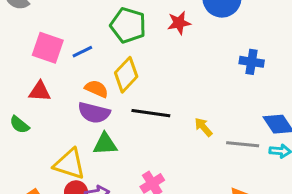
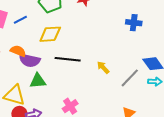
yellow diamond: (126, 75) -> (50, 34), turned 45
orange semicircle: (96, 89) -> (18, 51), moved
gray line: (243, 144) -> (130, 78), turned -50

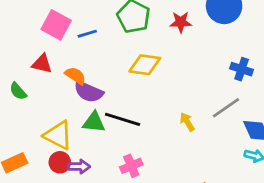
yellow diamond: (50, 34) -> (145, 65), moved
black line: (68, 59) -> (123, 119), moved
gray line: (130, 78) -> (226, 108), moved

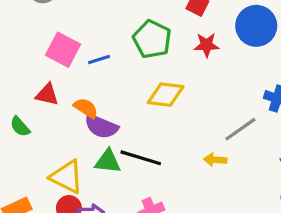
gray line: (226, 108) -> (240, 129), moved
yellow arrow: (187, 122) -> (215, 160), turned -54

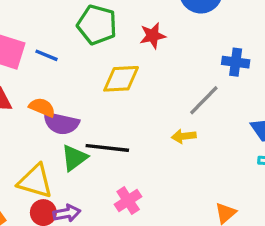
red star: (207, 45) -> (153, 36), moved
blue line: (99, 59) -> (46, 55), turned 50
green triangle: (108, 161) -> (74, 158), turned -32

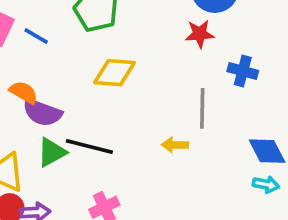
red star: (153, 36) -> (200, 34), moved
gray line: (204, 100) -> (202, 108), turned -51

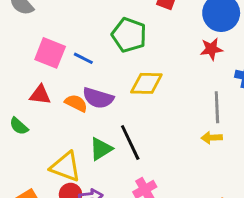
purple semicircle: (42, 113) -> (98, 98), moved
yellow arrow: (175, 145) -> (212, 138), moved
black line: (89, 146) -> (130, 142), turned 54

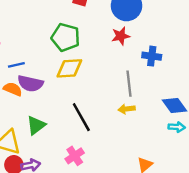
green pentagon: (129, 35) -> (66, 37), moved
blue line: (83, 58) -> (16, 65), moved, turned -35
black line: (130, 142) -> (81, 117), moved

